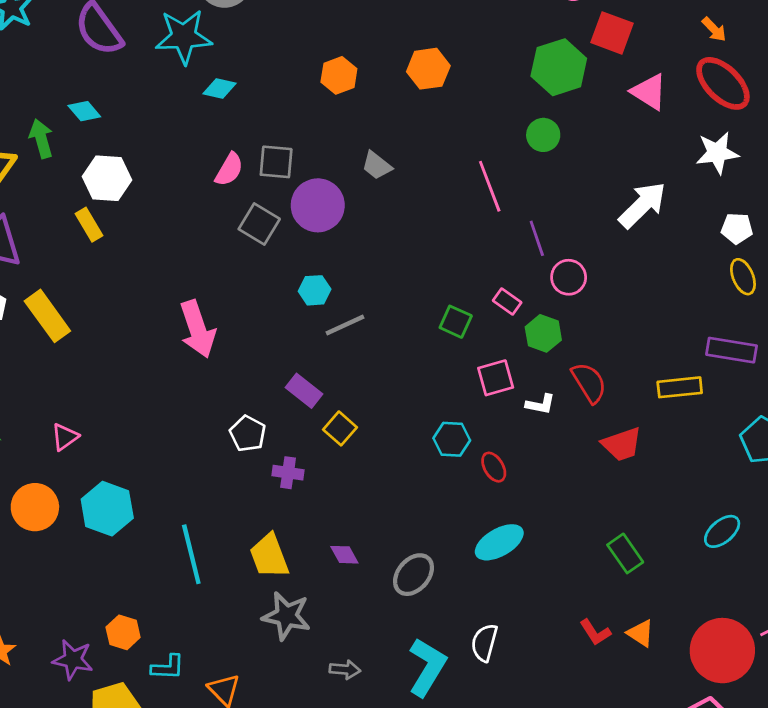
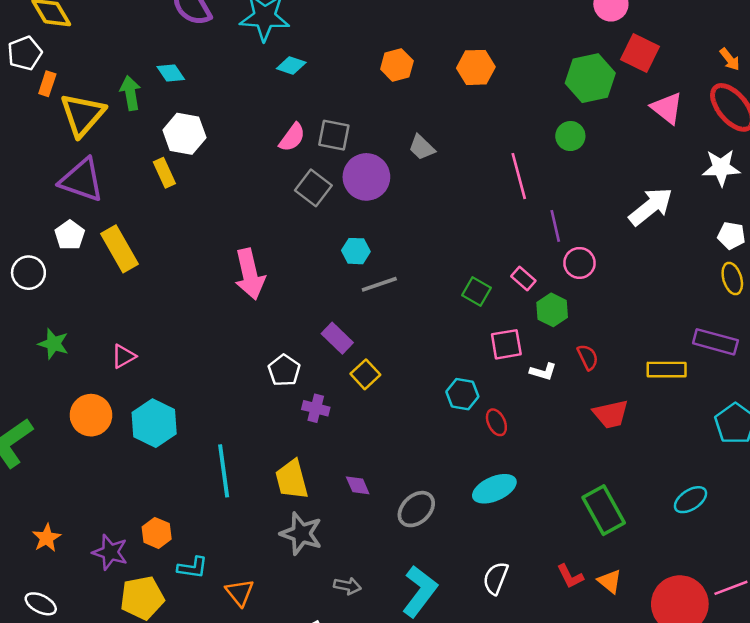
red semicircle: (589, 383) -> (588, 357), size x0.7
green rectangle: (625, 553) -> (604, 510), size x1.4
white semicircle: (484, 643) -> (496, 578), moved

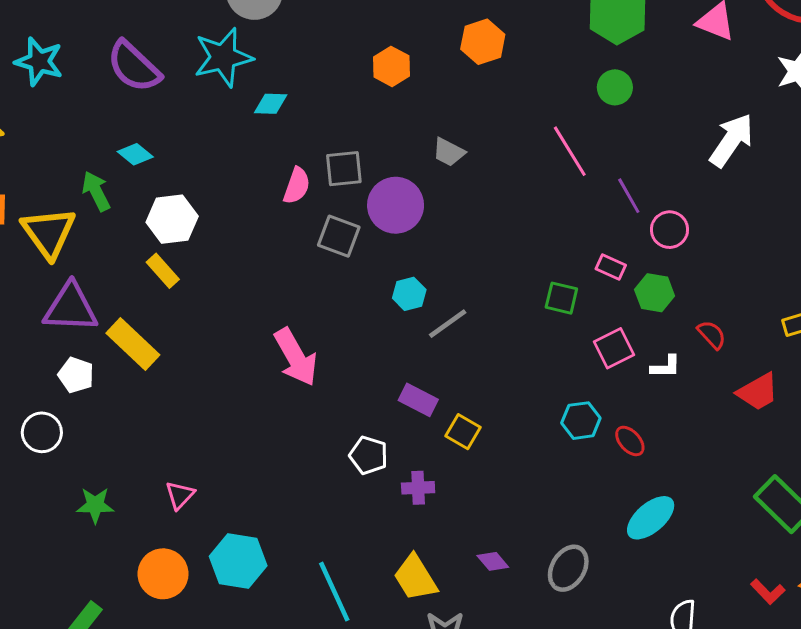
yellow rectangle: (120, 249) -> (133, 344), moved

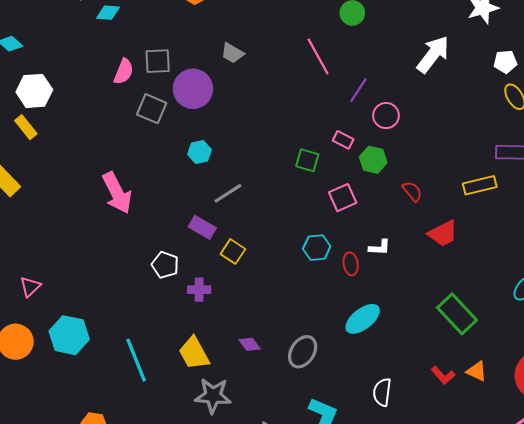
purple line: (629, 196) -> (358, 90), turned 60
gray line: (448, 324) -> (228, 193), moved
white L-shape: (666, 367) -> (380, 248), moved
red ellipse: (630, 441) -> (351, 264), turned 30

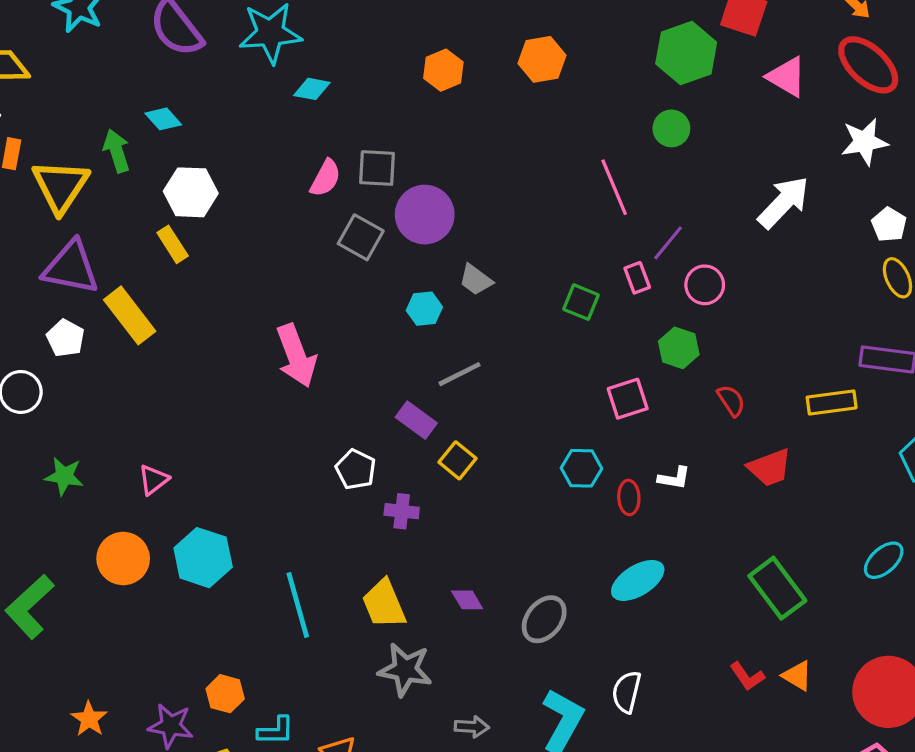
gray trapezoid: (232, 53) -> (476, 280), moved
white pentagon: (505, 62) -> (889, 225), turned 30
pink rectangle: (343, 140) -> (637, 278), moved, turned 36
green square: (307, 160) -> (581, 302), moved
white semicircle: (382, 392) -> (627, 692), moved

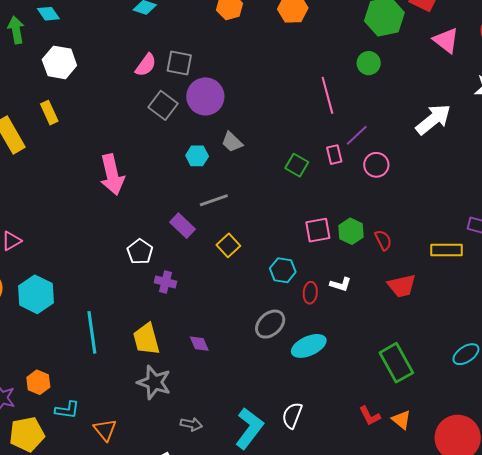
yellow rectangle: (173, 244) -> (49, 113), moved
green hexagon: (679, 348) -> (351, 231), moved
yellow square: (457, 460) -> (228, 245), moved
gray ellipse: (544, 619) -> (270, 324), moved

